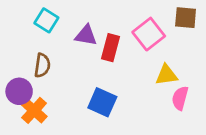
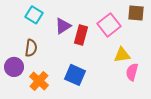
purple triangle: (86, 35) -> (63, 26), turned -42
orange cross: (34, 110) -> (39, 81), moved

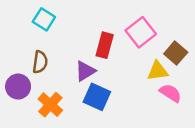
brown square: (136, 13) -> (176, 53), moved, turned 36
purple triangle: (63, 26) -> (85, 71), moved
pink semicircle: (132, 72) -> (170, 93), turned 108

